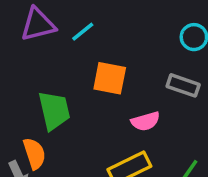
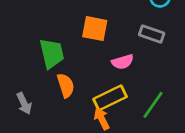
orange semicircle: (34, 154) -> (66, 85), moved

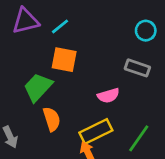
orange square: (95, 29) -> (64, 60), moved
green trapezoid: (52, 54) -> (38, 87), turned -124

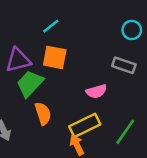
purple triangle: (25, 21) -> (18, 60), moved

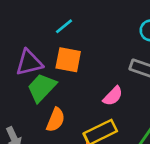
pink semicircle: (96, 91) -> (113, 96), turned -30
orange semicircle: (43, 114) -> (56, 120), turned 40

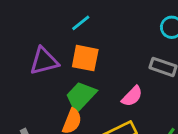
green trapezoid: (42, 88) -> (81, 96), moved

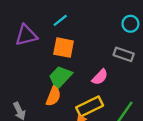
purple triangle: (44, 61) -> (26, 35), moved

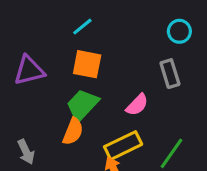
purple triangle: (26, 35) -> (29, 70), moved
gray rectangle: (124, 54) -> (170, 74), turned 54

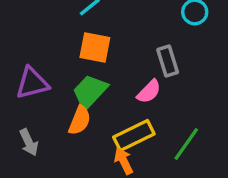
purple triangle: (29, 70) -> (32, 83), moved
gray rectangle: (170, 74) -> (168, 61), moved

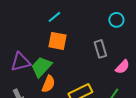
green trapezoid: (90, 92) -> (41, 67), moved
pink semicircle: (149, 92) -> (122, 67), moved

